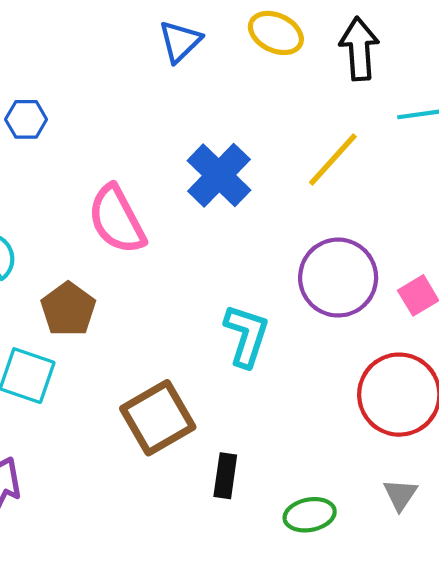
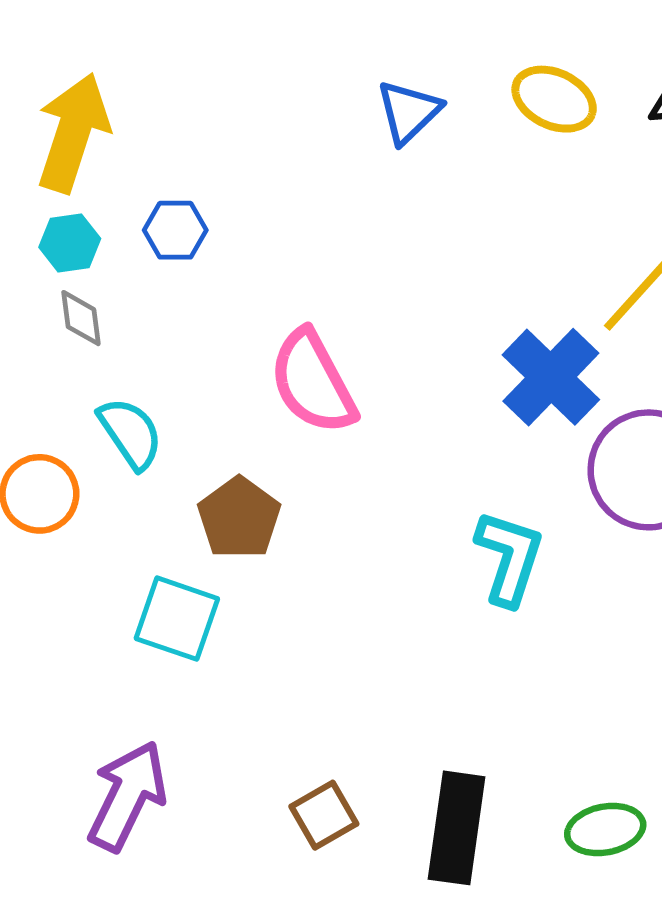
blue cross: (219, 175) -> (551, 377), moved
brown square: (158, 418) -> (324, 815), moved, size x0.6
black rectangle: (225, 476) -> (457, 828), moved, size x1.6

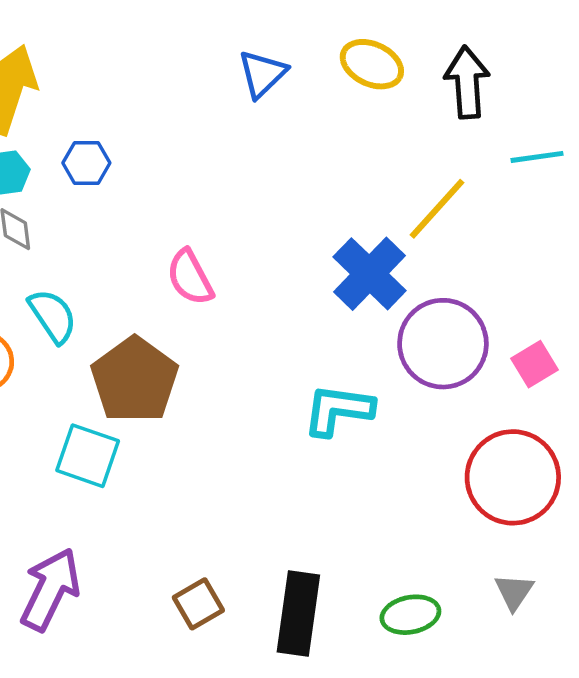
pink semicircle: (313, 382) -> (190, 277), size x0.7
brown pentagon: (239, 518) -> (135, 380), size x1.4
cyan L-shape: (509, 558) -> (338, 410), turned -100

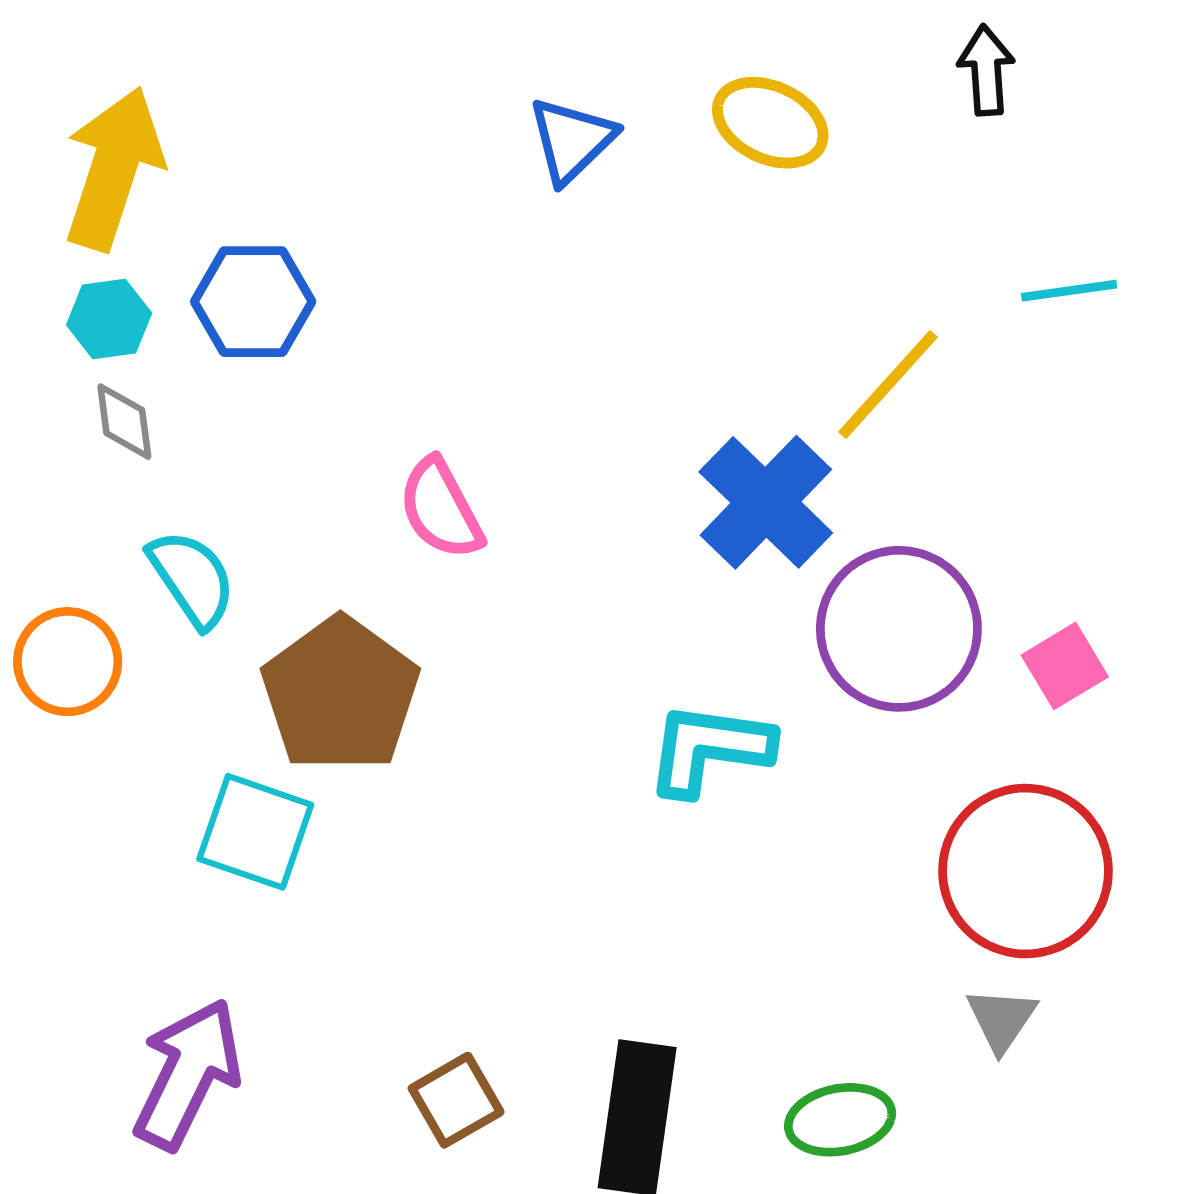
black arrow: (467, 82) -> (986, 70), moved, size x0.7
blue hexagon: (86, 163) -> (253, 302), size x1.4
gray triangle: (514, 592) -> (1001, 1019), moved

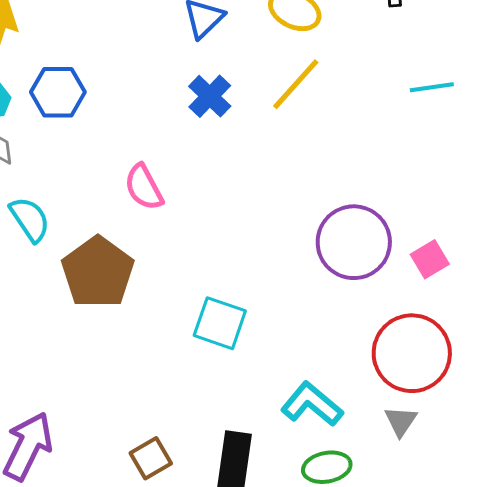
yellow line: (888, 384) -> (296, 84), moved
blue cross: (766, 502) -> (210, 96), moved, size x0.7
cyan L-shape: (709, 749) -> (312, 404), moved, turned 32
cyan square: (255, 832) -> (220, 323), moved

